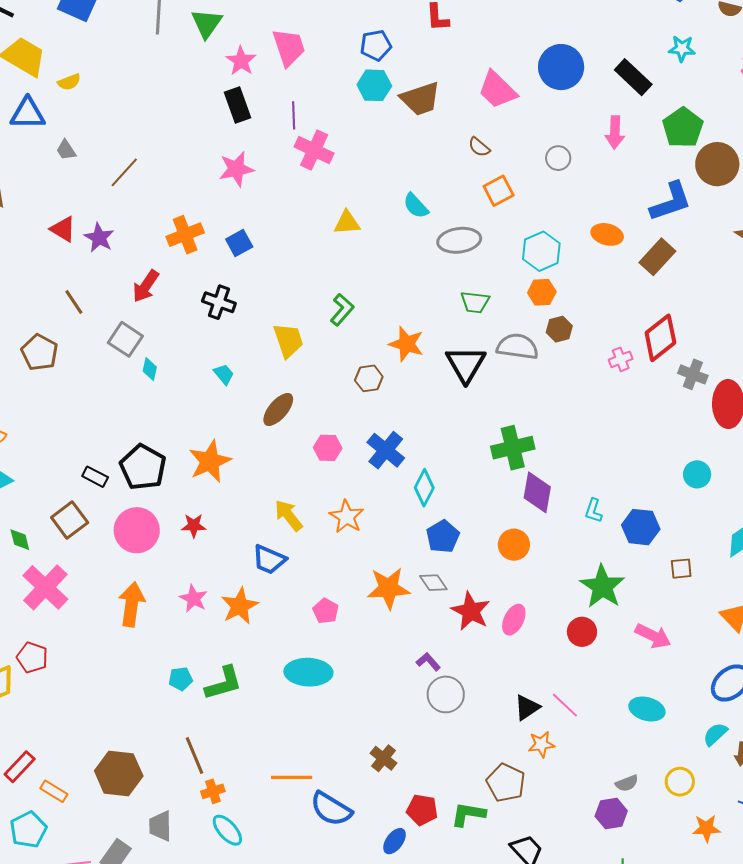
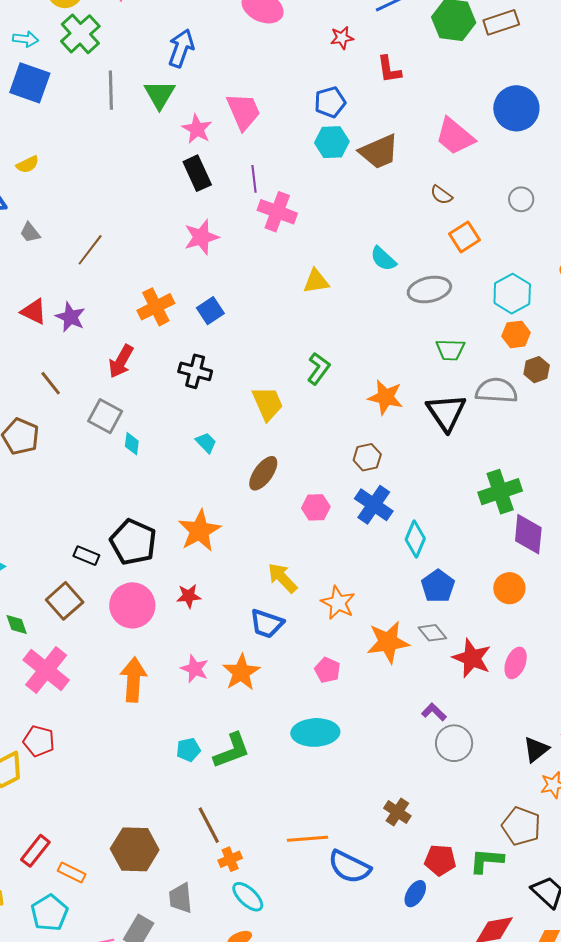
brown hexagon: (369, 378) -> (367, 457), moved
orange star: (347, 517) -> (338, 603), moved

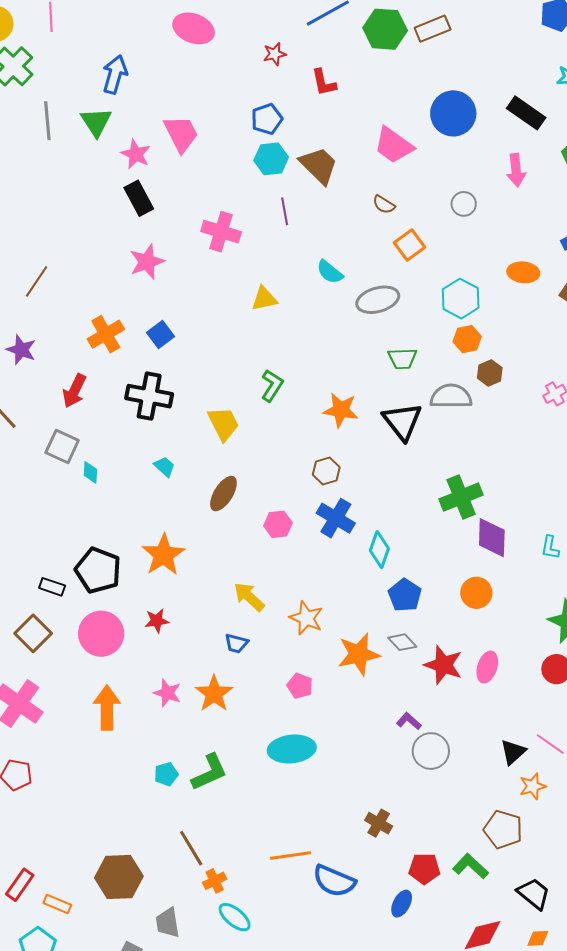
brown trapezoid: (379, 152) -> (319, 165), turned -108
purple line: (254, 179) -> (285, 211), moved
black cross: (195, 371) -> (149, 396), size x1.4
blue trapezoid: (267, 624) -> (236, 643), size x0.7
green L-shape: (486, 861) -> (471, 866), turned 42

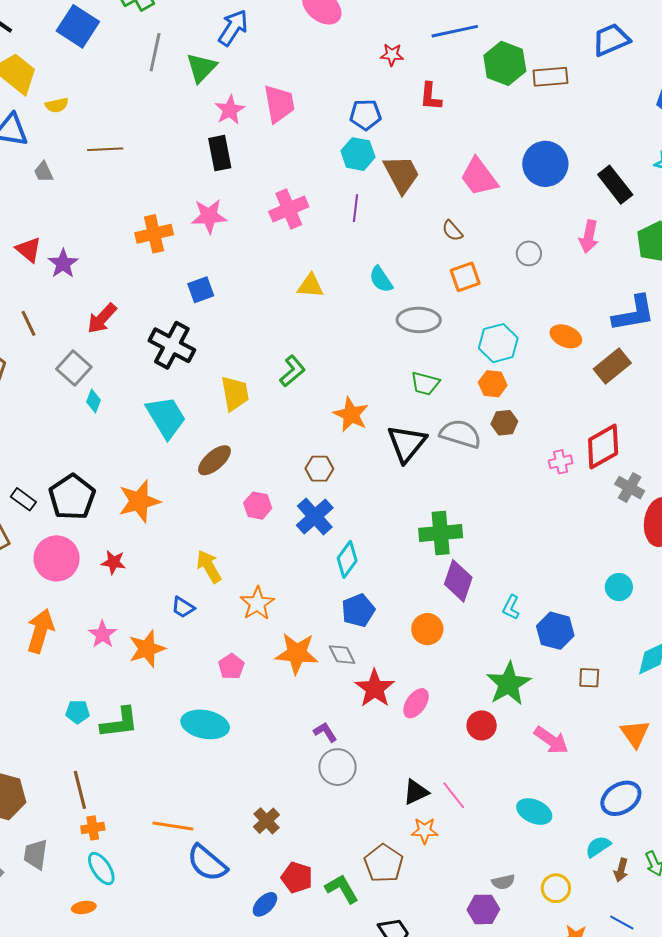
pink cross: (221, 232) -> (289, 209), turned 33
brown line: (37, 281) -> (105, 149), moved, turned 36
orange cross: (106, 334) -> (154, 234), moved
cyan trapezoid: (164, 467) -> (166, 417), size x2.0

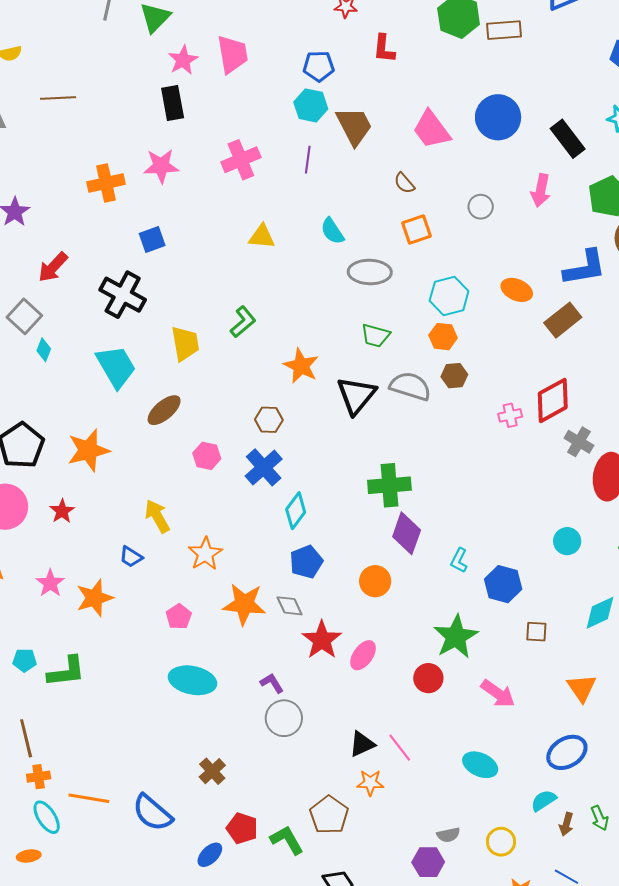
red star: (114, 562) -> (62, 511), turned 30
cyan ellipse: (205, 724) -> (192, 680), moved
orange line: (173, 826) -> (89, 798), moved

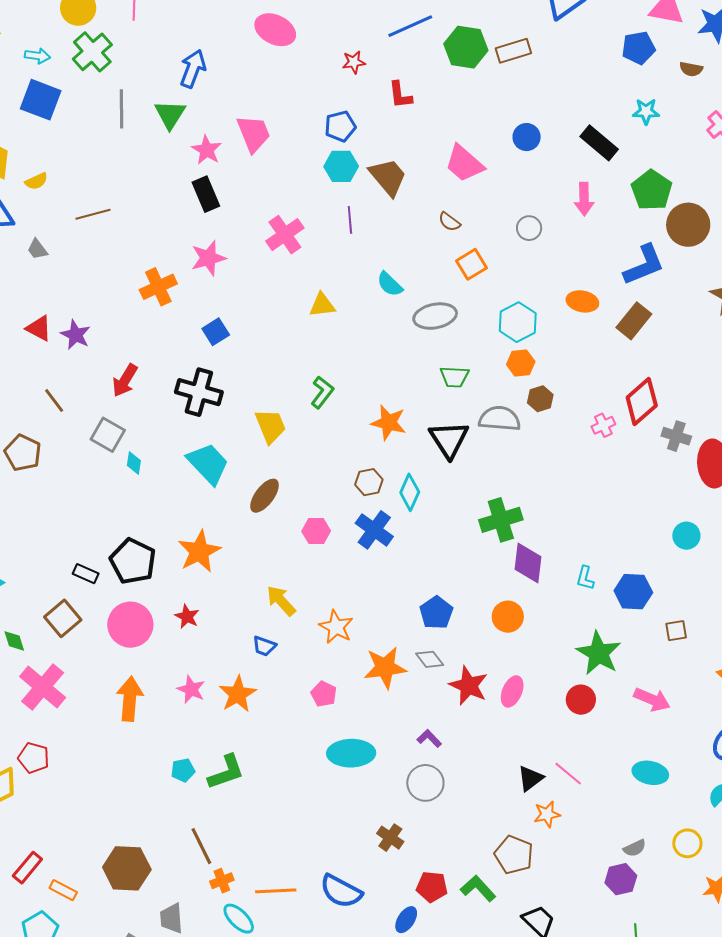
blue circle: (498, 117) -> (527, 137), size x0.6
cyan diamond: (296, 511) -> (410, 492), moved
gray circle: (284, 718) -> (425, 783), moved

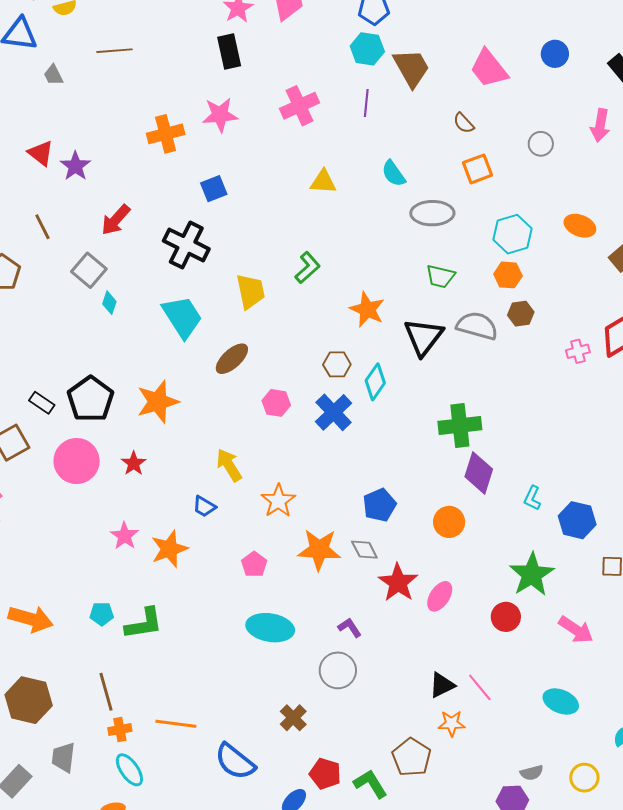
orange arrow: (130, 699) -> (31, 619), moved, turned 90
orange line: (276, 891) -> (176, 724), moved

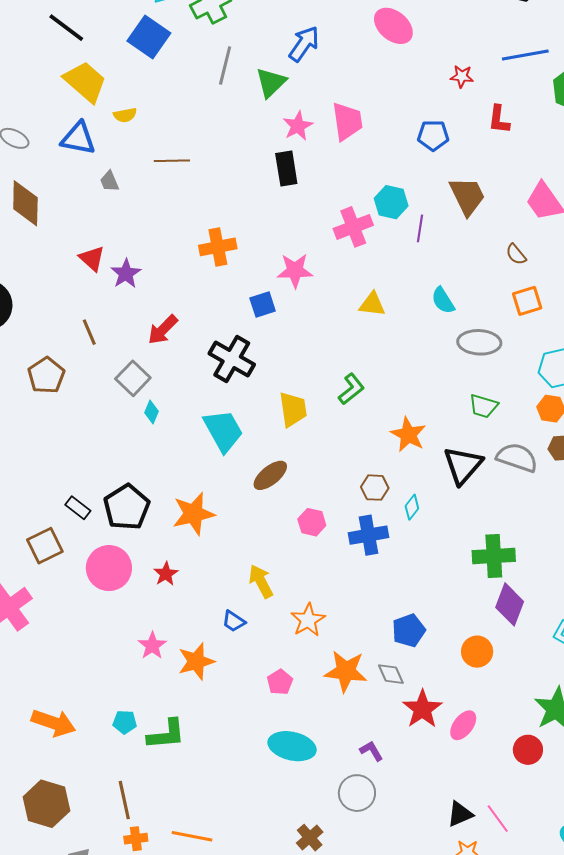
cyan hexagon: (367, 49) -> (391, 202), moved
pink star: (220, 115) -> (295, 271), moved
cyan diamond: (375, 382) -> (412, 507), size x0.7
blue cross: (334, 412) -> (368, 535), turned 30

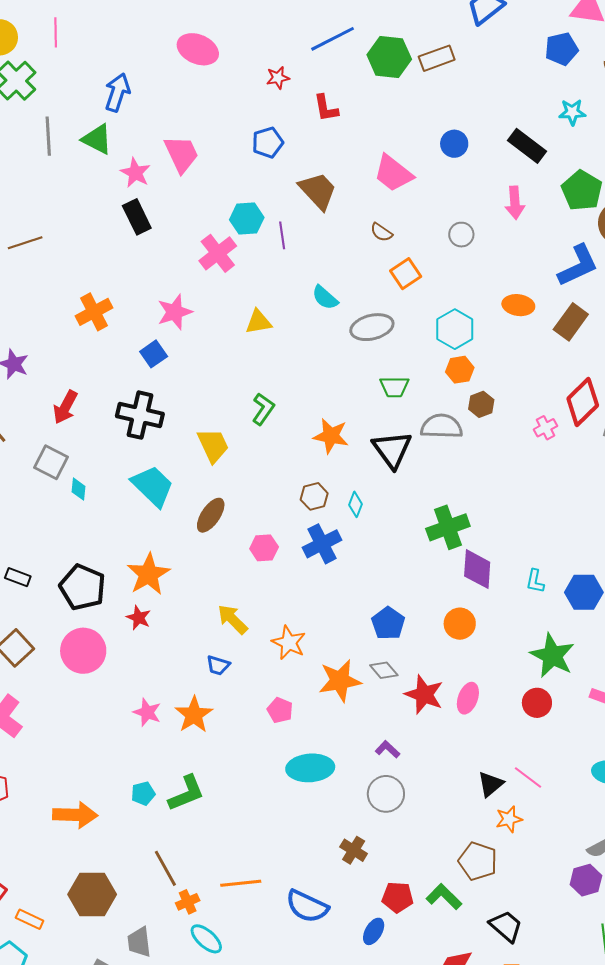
green triangle: (271, 83) -> (97, 139), turned -32
black rectangle: (78, 508) -> (18, 577), moved
red star: (166, 574) -> (139, 618), moved

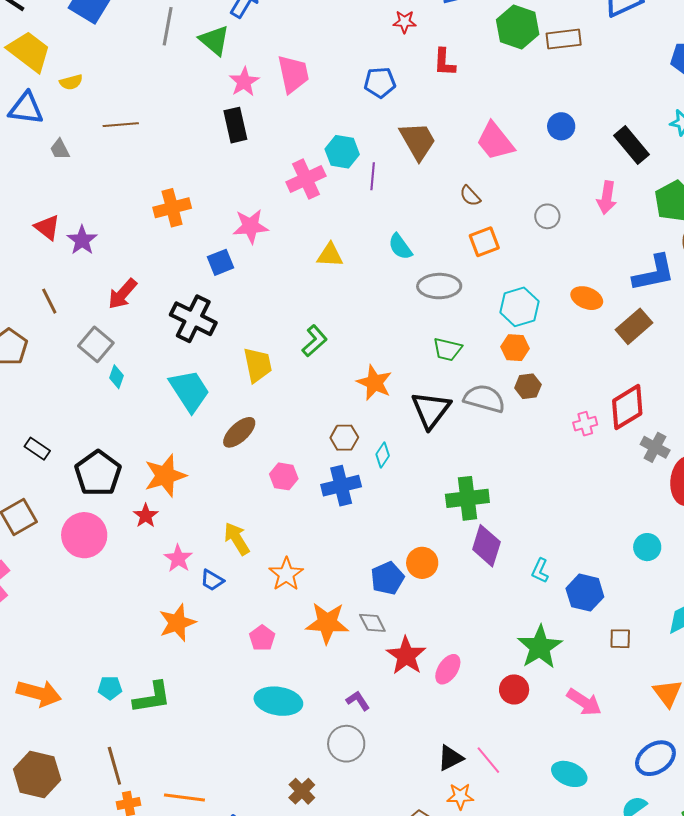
orange circle: (460, 624) -> (422, 563), moved
pink star: (147, 712) -> (178, 558), moved

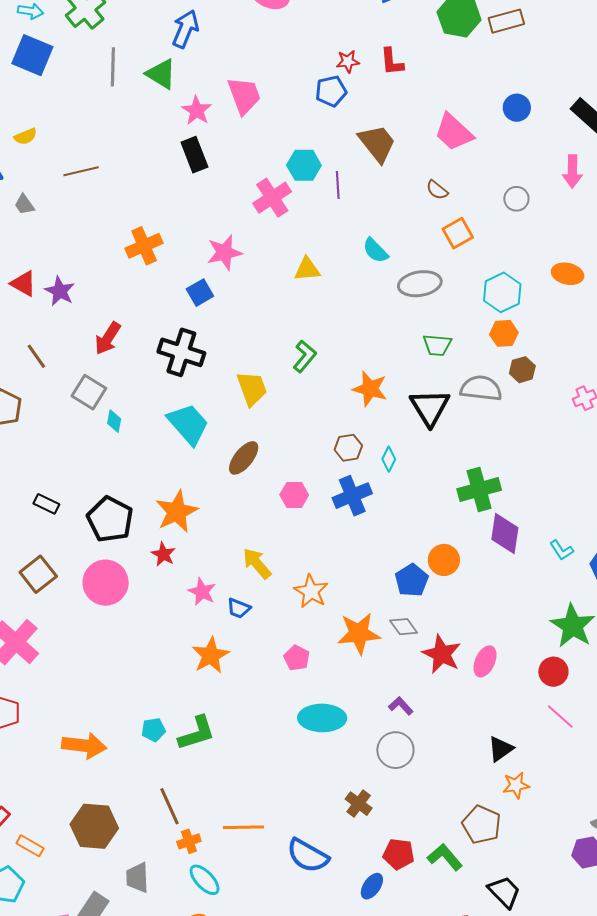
red star: (405, 22) -> (348, 61), moved
cyan L-shape: (540, 571) -> (562, 550), turned -50
pink line: (488, 760) -> (560, 716), moved

